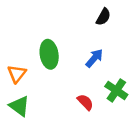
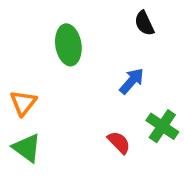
black semicircle: (103, 17) -> (144, 23), turned 126
green ellipse: (49, 54) -> (68, 45), moved

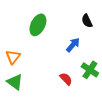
black semicircle: (144, 23) -> (87, 21), moved
green ellipse: (68, 45) -> (38, 25), turned 35

